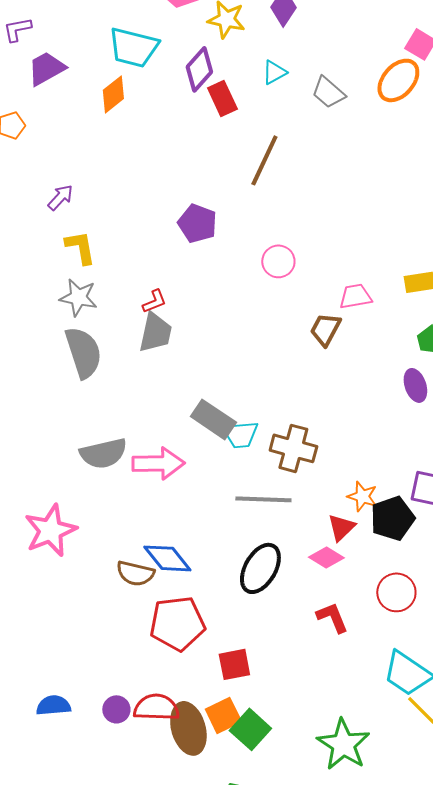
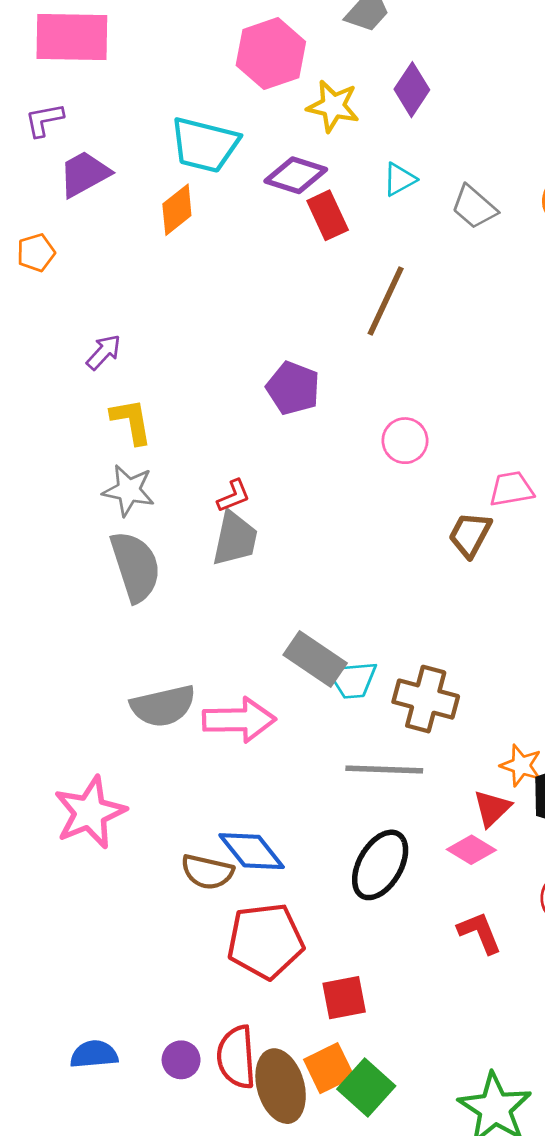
purple diamond: (199, 69) -> (296, 175), turned 66
red semicircle: (156, 707) -> (236, 1057), turned -96

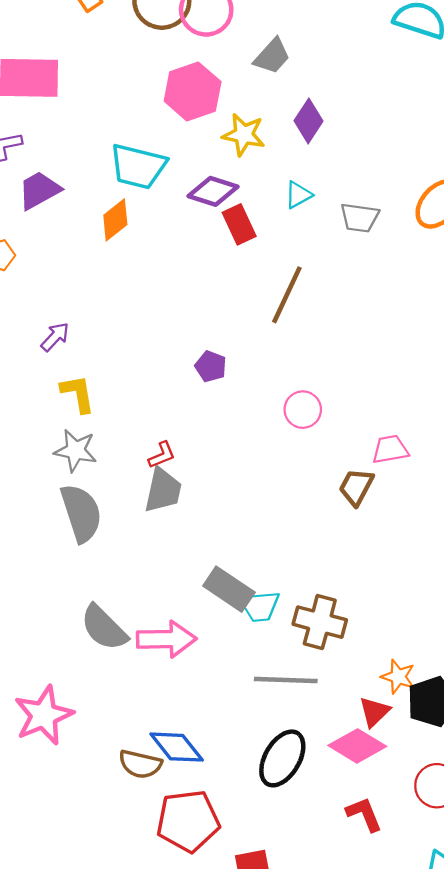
gray trapezoid: (474, 207) -> (360, 218), turned -33
purple pentagon: (293, 388) -> (211, 366), size x0.7
gray semicircle: (163, 706) -> (104, 628), turned 58
pink diamond: (471, 850) -> (357, 746), size x1.4

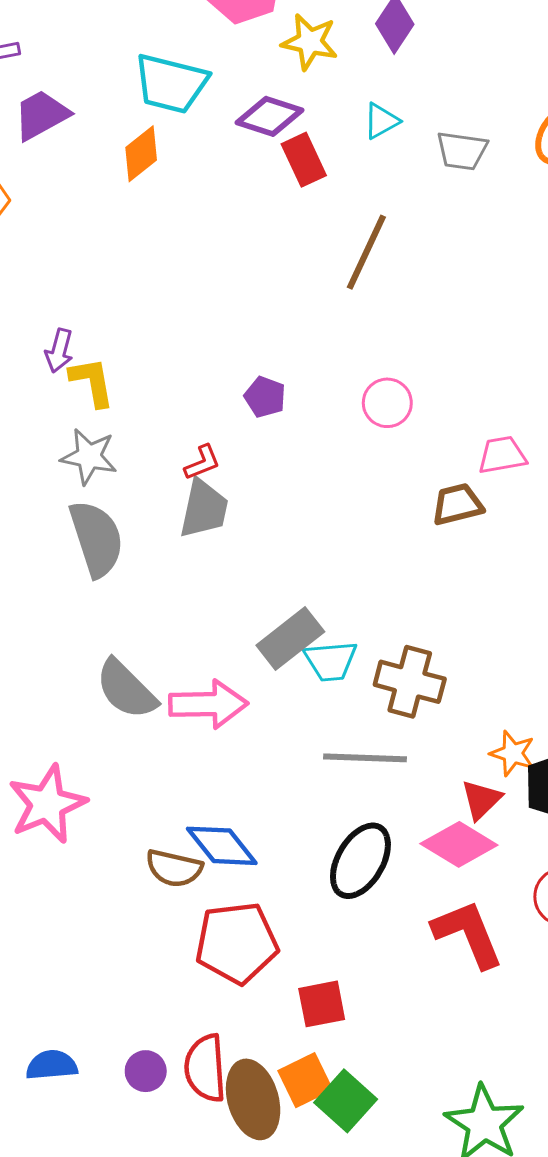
purple arrow: (55, 337) -> (59, 351), moved, turned 152
purple pentagon: (211, 366) -> (265, 397), moved
brown trapezoid: (356, 487) -> (457, 504), turned 48
gray rectangle: (229, 589) -> (290, 639), turned -72
red L-shape: (364, 814) -> (468, 934), size x1.5

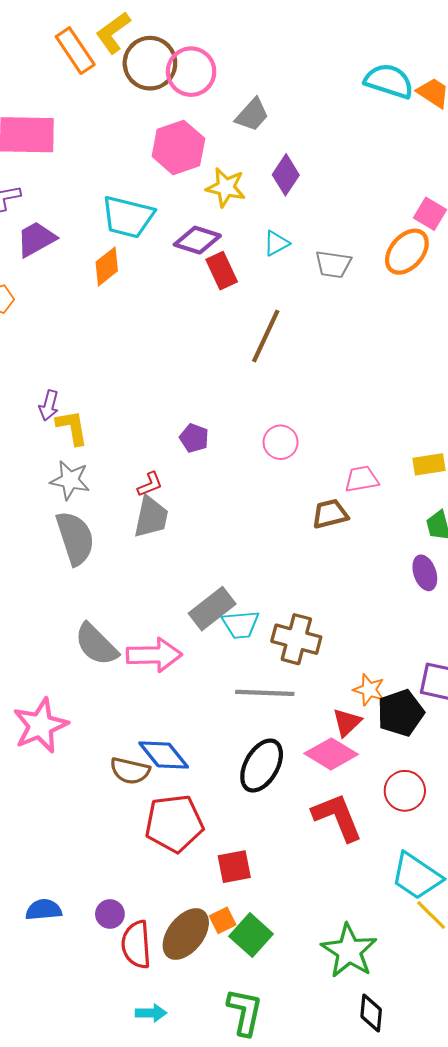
red semicircle: (205, 1068) -> (136, 945), moved
orange square: (305, 1080) -> (223, 920), size x0.7
brown ellipse: (253, 1099) -> (186, 934), turned 54

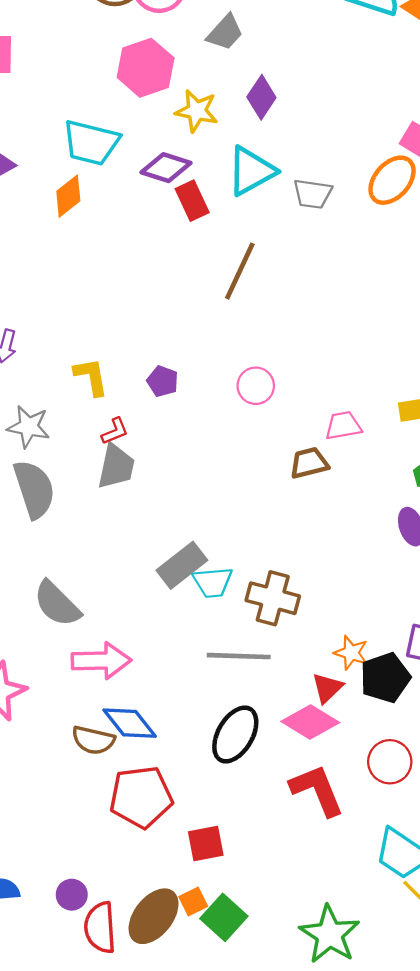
cyan triangle: (276, 243) -> (251, 171), size x1.8
yellow L-shape: (72, 428) -> (91, 377), moved
pink arrow: (154, 655) -> (101, 661), moved

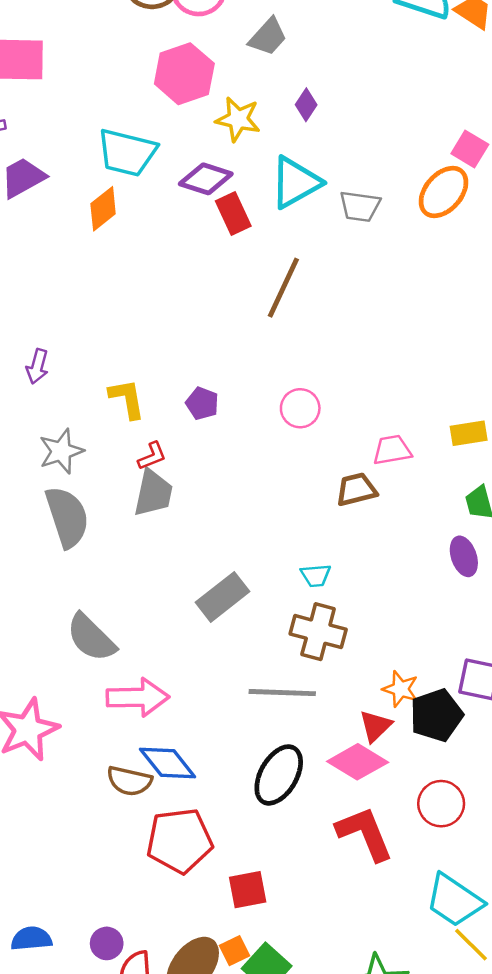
purple diamond: (261, 97) -> (306, 105), size x0.7
gray star: (29, 427) -> (61, 451), turned -30
cyan trapezoid: (213, 582) -> (316, 575), moved, size x0.7

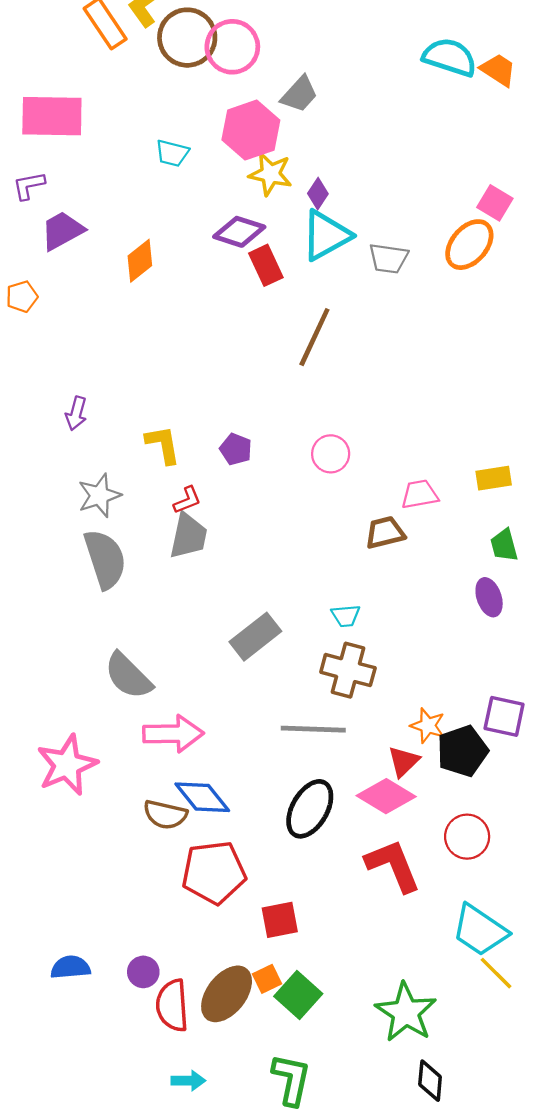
pink hexagon: (184, 74) -> (251, 130), moved
purple diamond: (306, 105) -> (318, 194), moved
cyan trapezoid: (127, 153) -> (172, 153), moved, size x0.6

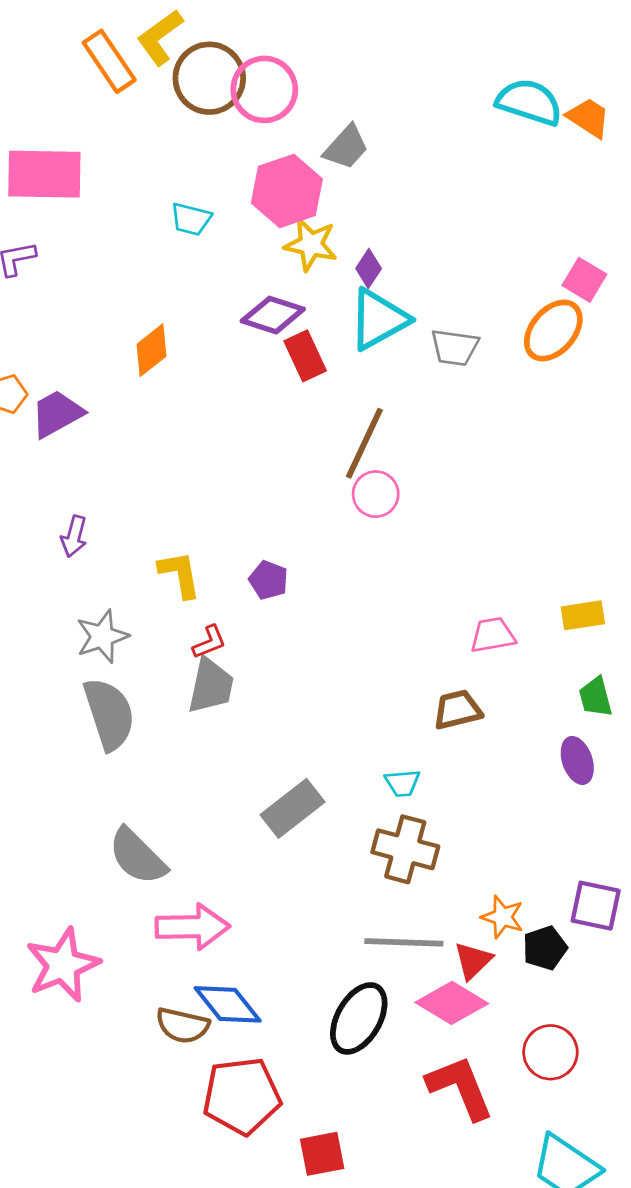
purple trapezoid: (62, 231) -> (57, 414), moved
pink circle: (331, 454) -> (376, 494), moved
brown trapezoid: (385, 532) -> (457, 710), moved
gray line: (313, 729) -> (404, 942), moved
black pentagon: (462, 751) -> (545, 948), size x0.7

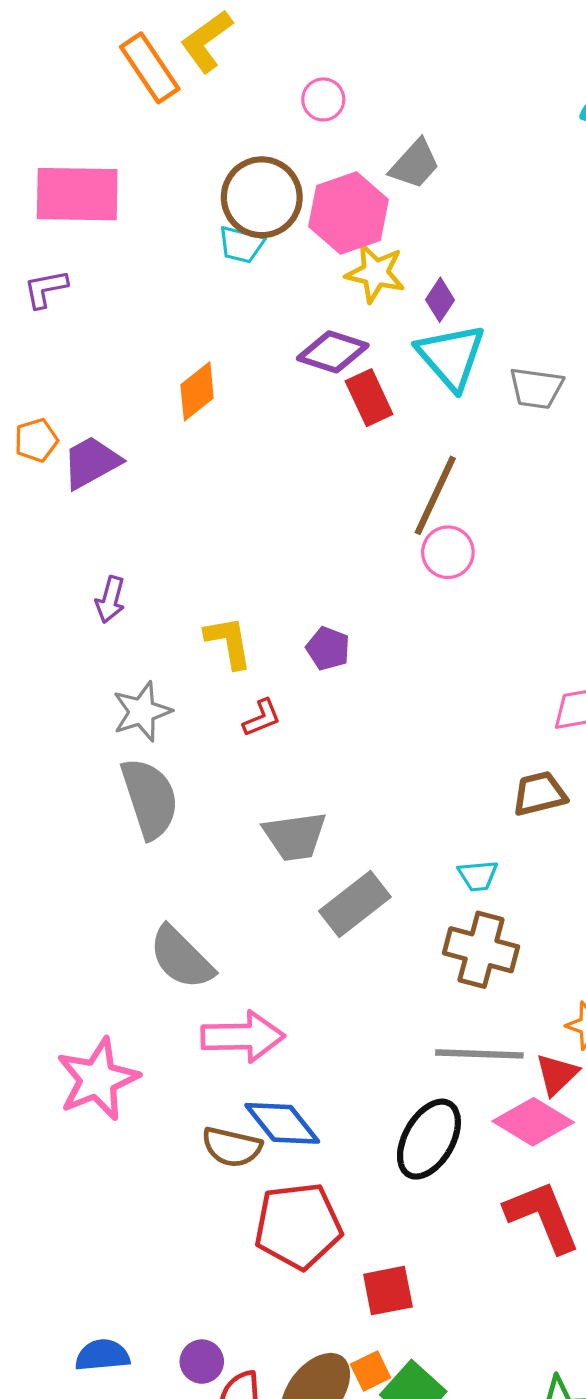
brown circle: (209, 78) -> (262, 197), moved
pink circle: (264, 89) -> (323, 99), size x0.6
cyan triangle: (378, 319) -> (451, 357), turned -42
gray trapezoid: (211, 686) -> (295, 836), moved, turned 70

